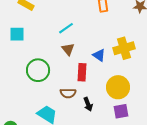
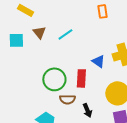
brown triangle: (68, 49) -> (39, 32), moved
green circle: (38, 70) -> (54, 79), moved

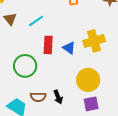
red rectangle: (81, 78) -> (48, 45), moved
brown semicircle: (67, 99) -> (38, 97), moved

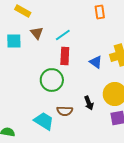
red rectangle: (48, 45) -> (65, 56), moved
black arrow: (58, 97) -> (89, 103), moved

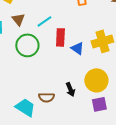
red rectangle: (65, 56) -> (60, 37), moved
green circle: (52, 80) -> (27, 45), moved

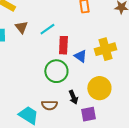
green circle: (27, 45) -> (56, 71), moved
purple square: (99, 104) -> (88, 114), moved

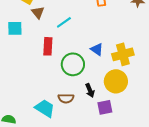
brown triangle: (21, 27) -> (38, 12), moved
red rectangle: (63, 45) -> (48, 46), moved
yellow cross: (105, 49) -> (123, 54), moved

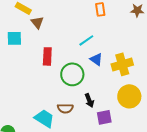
cyan line: (64, 22) -> (86, 40), moved
yellow circle: (116, 81) -> (129, 96), moved

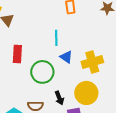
cyan line: (86, 40) -> (56, 38), turned -56
yellow circle: (129, 96) -> (86, 93), moved

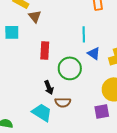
black arrow: (59, 98) -> (49, 87), moved

